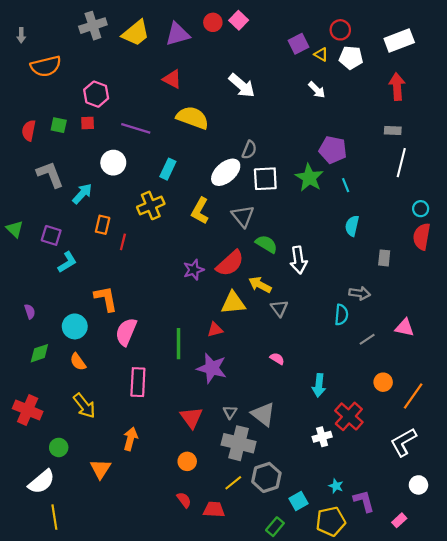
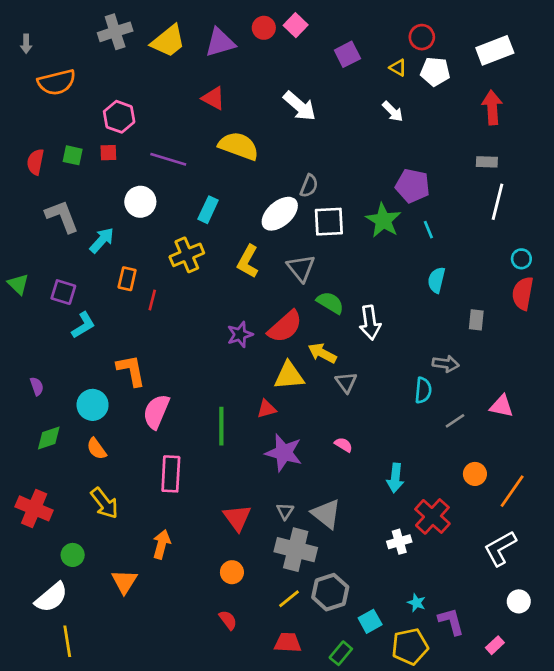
purple square: (299, 44) -> (347, 54), moved
purple star: (212, 368) -> (284, 453), moved
red trapezoid: (214, 510) -> (288, 643), moved

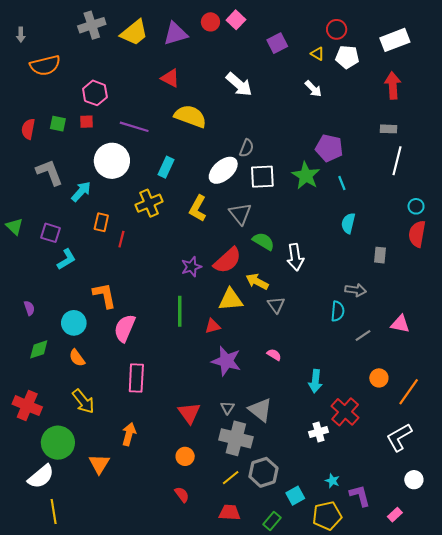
white circle: (140, 202) -> (112, 161), size x1.4
green line: (221, 426) -> (180, 311), moved
green circle: (73, 555) -> (58, 443), size x1.8

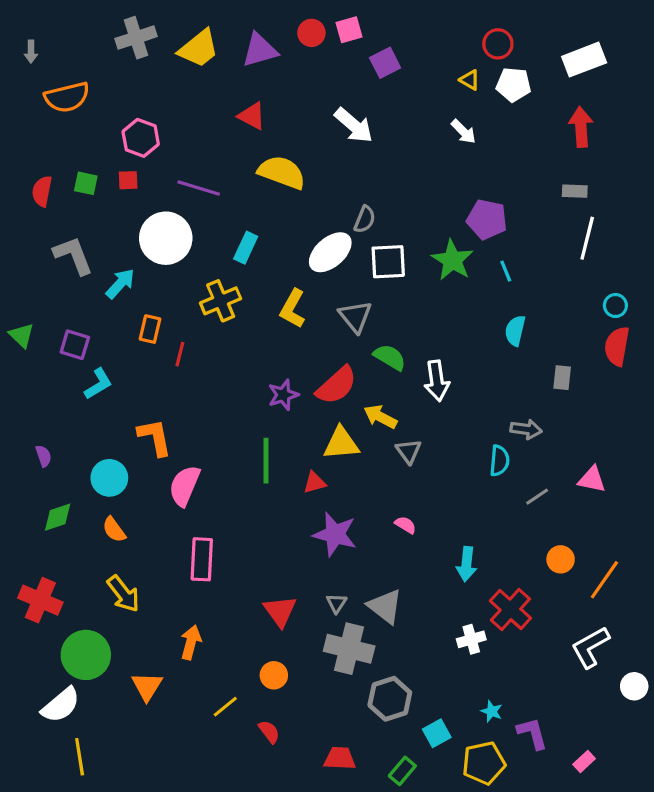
pink square: (236, 20) -> (349, 30), turned 30
purple square: (277, 43) -> (385, 63), moved
yellow line: (231, 478) -> (225, 707), moved
white circle: (414, 480) -> (634, 686), moved

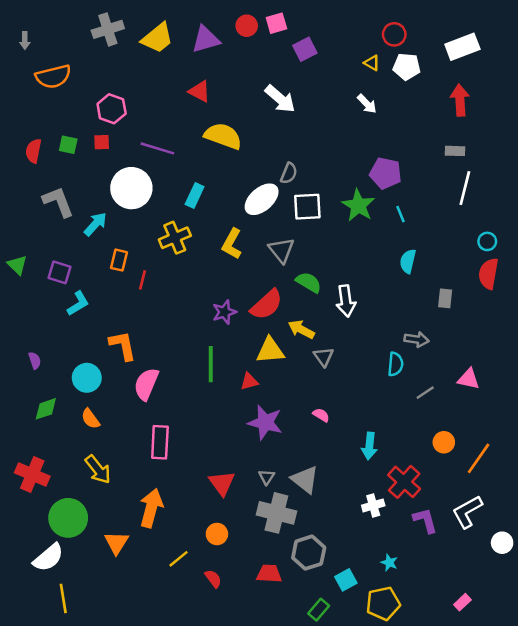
orange arrow: (191, 642) -> (151, 508), size x1.4
purple L-shape: (532, 733) -> (425, 520), moved
red trapezoid: (340, 758) -> (269, 574), moved

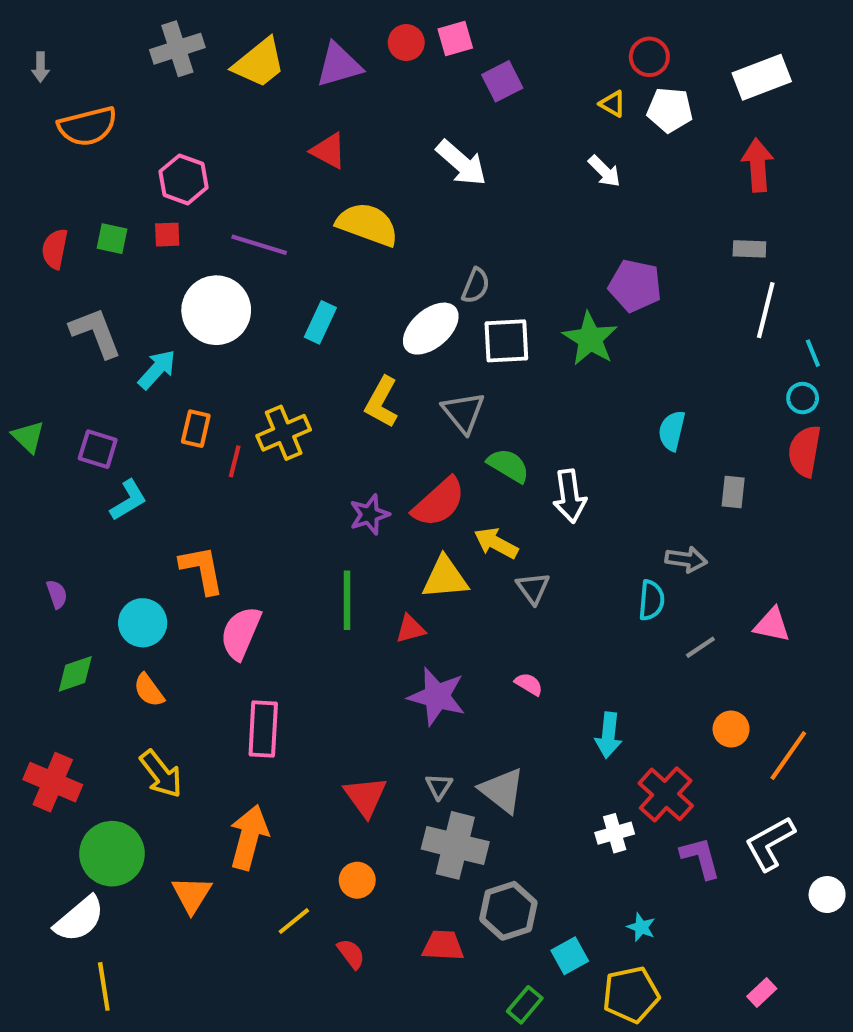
cyan line: (400, 214) -> (813, 353), moved
yellow cross: (175, 238) -> (284, 433), moved

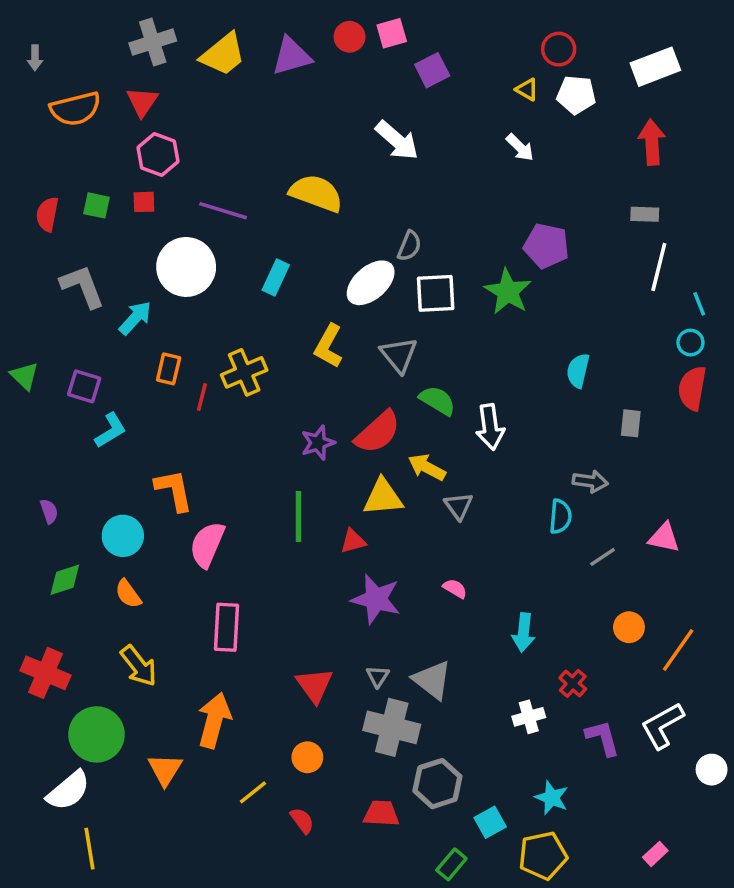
red triangle: (329, 151) -> (142, 102), moved, turned 36
red cross: (666, 794) -> (573, 683), size x0.6
cyan star: (641, 927) -> (552, 798), size x1.4

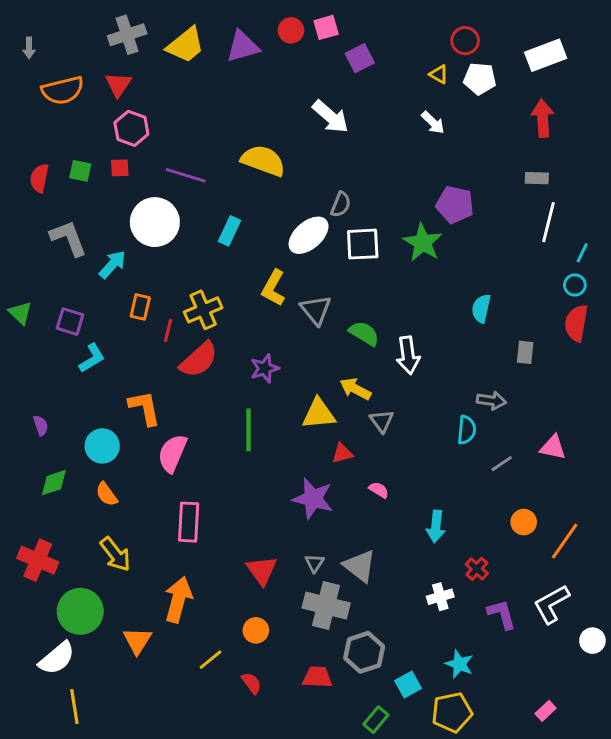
cyan line: (699, 304) -> (582, 253), turned 48
gray triangle: (399, 355) -> (316, 310), moved
red semicircle: (378, 432) -> (199, 360), moved
red triangle: (353, 541) -> (342, 453), moved

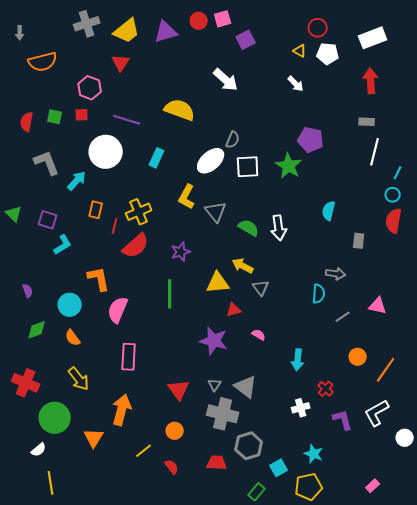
red triangle: (118, 85) -> (121, 63), moved
white arrow: (408, 355) -> (279, 228), moved
white semicircle: (57, 658) -> (39, 450), size x0.6

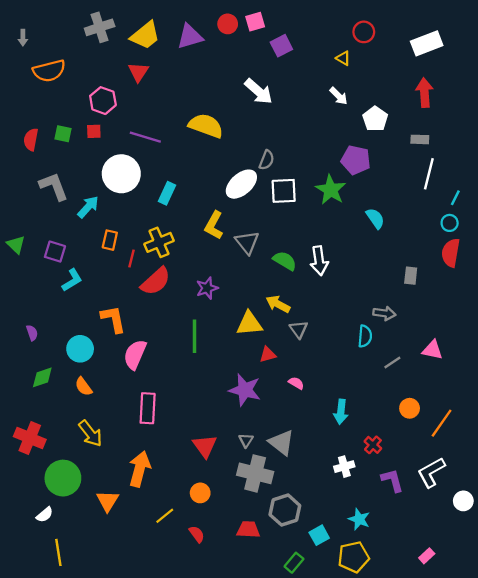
white pentagon: (328, 54) -> (375, 119), moved, turned 30
cyan rectangle: (157, 158) -> (167, 193), moved
cyan semicircle: (329, 211) -> (375, 218), moved, turned 132

